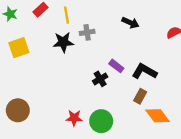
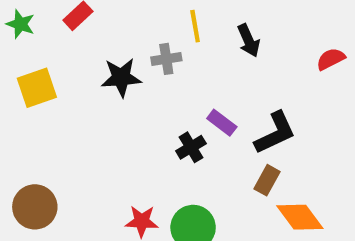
yellow line: (67, 15) -> (195, 26), moved
black arrow: (130, 23) -> (249, 40), turned 42
black L-shape: (144, 71) -> (275, 133), turned 125

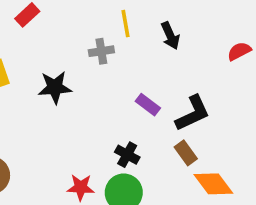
black star: (121, 77) -> (55, 87), moved
black cross: (191, 147) -> (127, 155), moved, turned -30
brown rectangle: (267, 180) -> (186, 153), turned -65

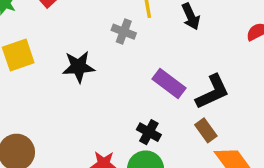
gray cross: (101, 51) -> (124, 32), turned 30
purple rectangle: (148, 105) -> (169, 83), size x1.4

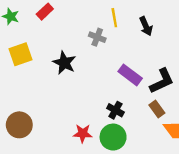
black star: (78, 67) -> (64, 63), turned 30

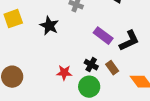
brown rectangle: (157, 109) -> (112, 68), moved
red star: (83, 133) -> (64, 73), moved

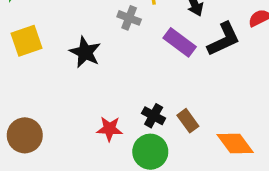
purple rectangle: (103, 36) -> (180, 42), moved
black L-shape: (129, 41) -> (224, 39), moved

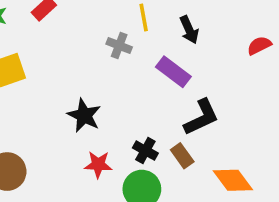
black L-shape: (224, 39) -> (201, 117), moved
black star: (85, 52) -> (84, 116), moved

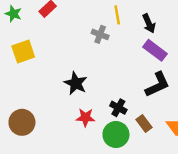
purple rectangle: (173, 72) -> (155, 50), moved
brown rectangle: (182, 156) -> (144, 124), moved

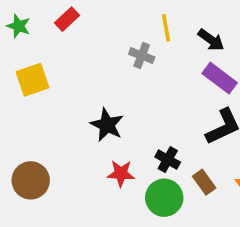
black arrow: (149, 23) -> (211, 40), turned -30

